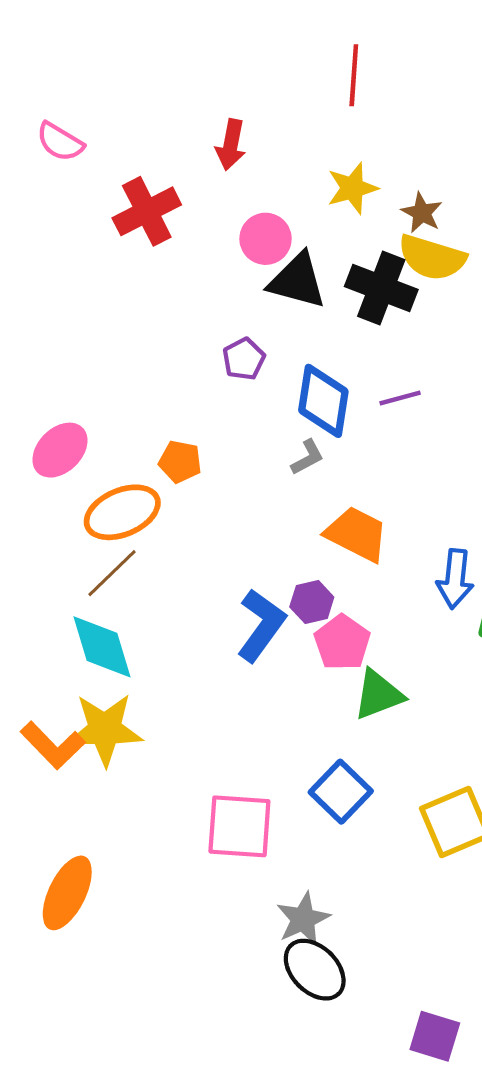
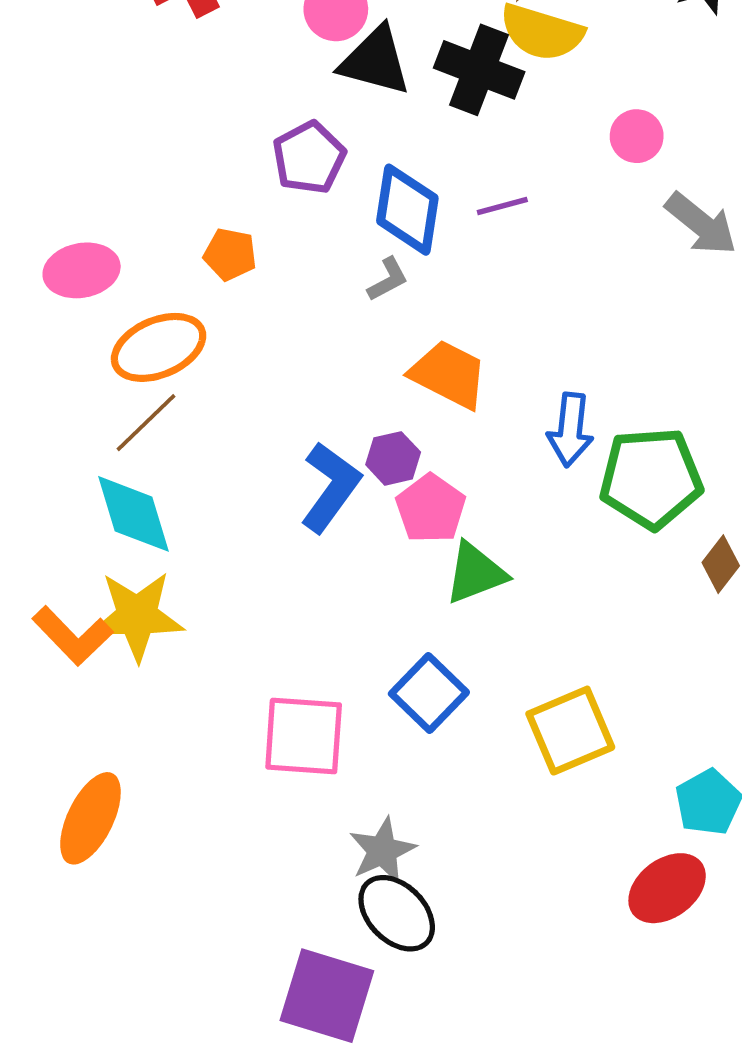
purple pentagon: (244, 359) -> (309, 158), size x1.4
pink ellipse: (60, 450) -> (82, 270), turned 34
orange pentagon: (180, 462) -> (230, 254), moved
purple square: (435, 1036) -> (327, 996), moved, size x1.5

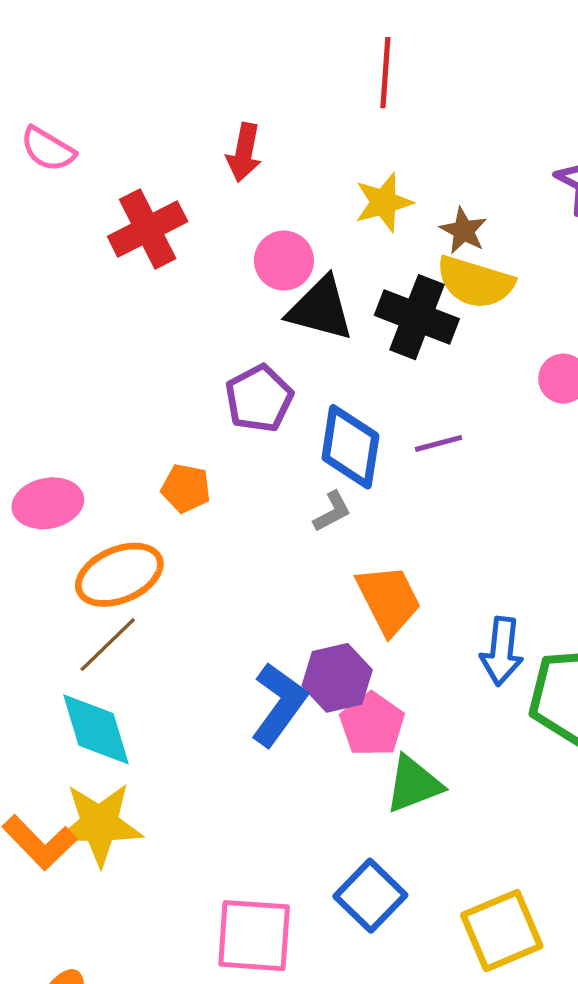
orange trapezoid: (449, 374) -> (389, 600), turned 36
purple hexagon: (393, 458) -> (337, 678), size x1.4

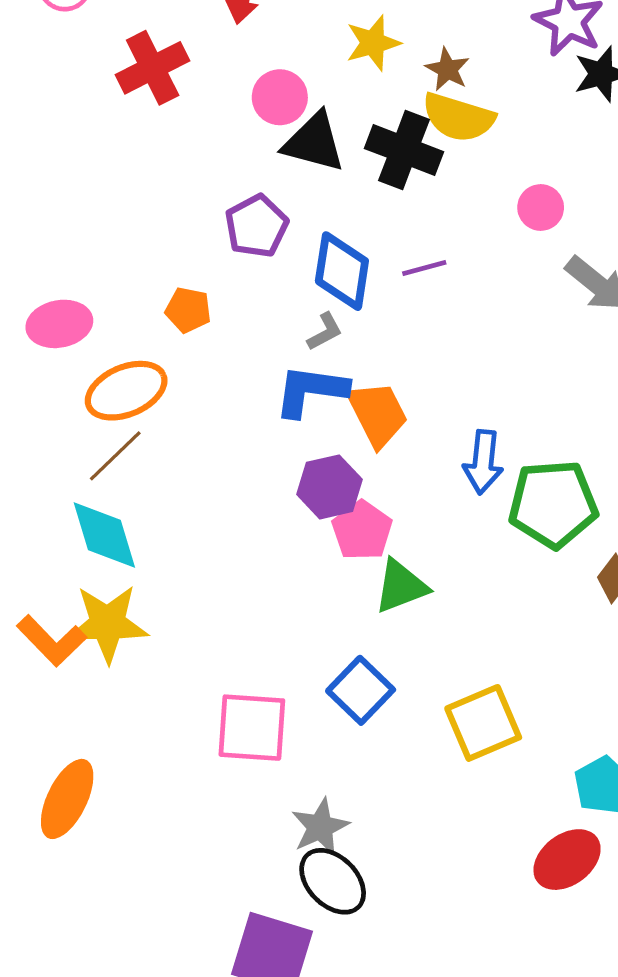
blue L-shape: (279, 704) -> (311, 391), moved, turned -118

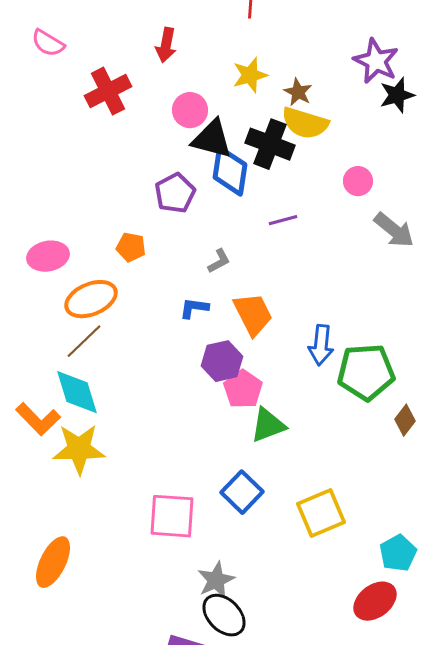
blue diamond: (342, 271) -> (230, 171), moved
blue L-shape: (311, 391) -> (194, 308), moved, size x0.6
orange L-shape: (52, 641) -> (38, 419), moved

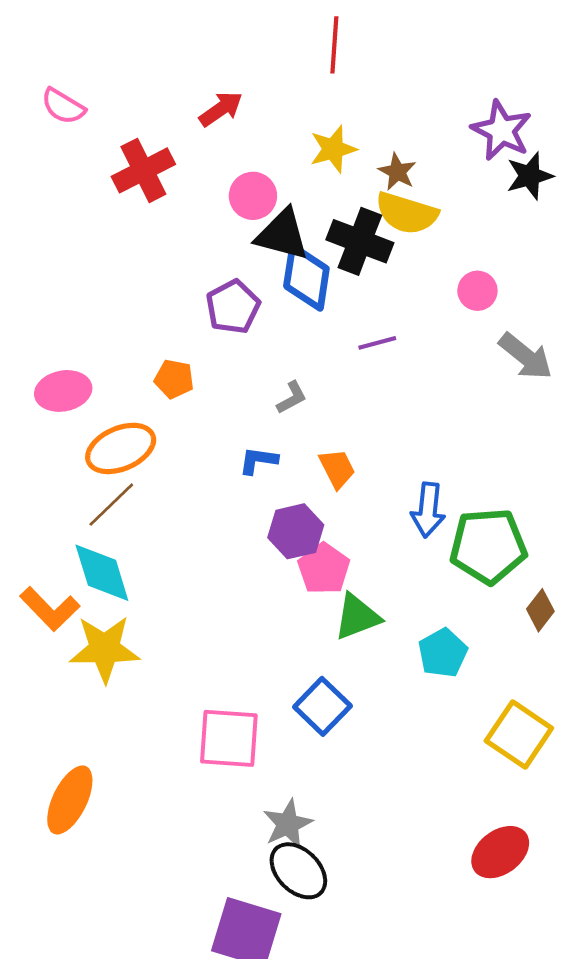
red arrow: (166, 45) -> (221, 109), turned -136
orange trapezoid: (253, 314) -> (337, 469), size x0.7
yellow square: (321, 513) -> (519, 734), moved, turned -33
cyan pentagon: (398, 553) -> (443, 653), moved

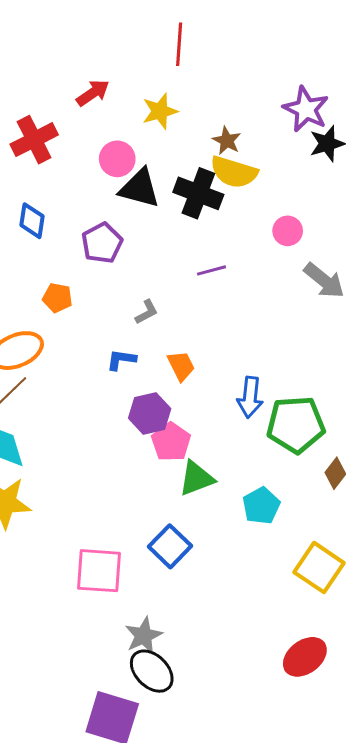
yellow star: (333, 149) -> (160, 111), moved
blue diamond: (306, 277) -> (32, 221), moved, size x0.7

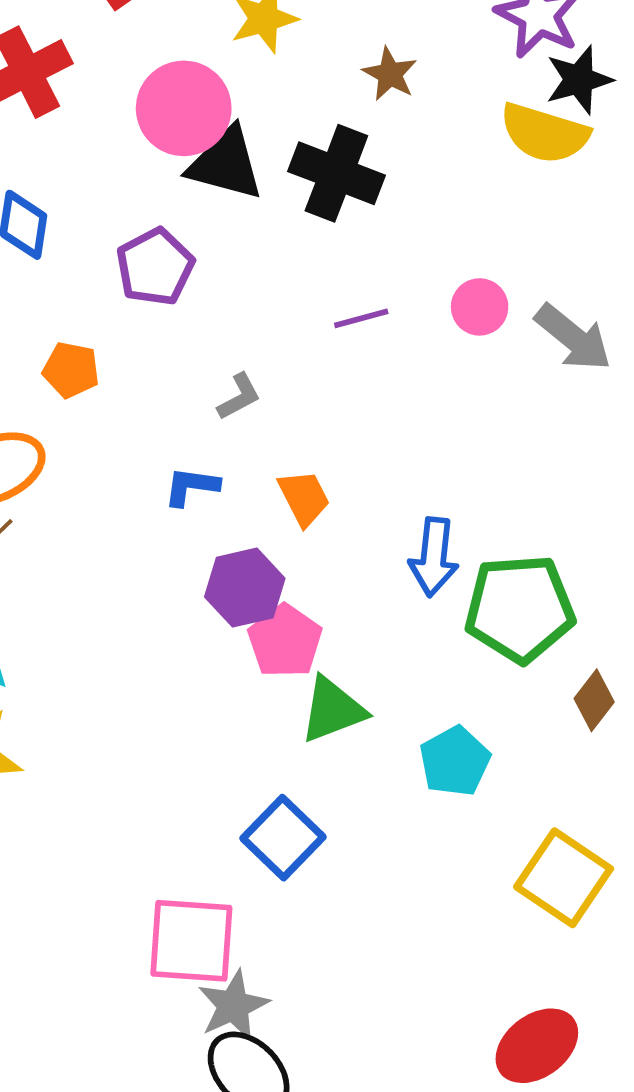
pink circle: (117, 159) -> (184, 108), size x1.4
yellow semicircle: (234, 172) -> (545, 133), moved
pink circle: (288, 231) -> (480, 307), moved
pink square: (99, 571) -> (191, 941), moved

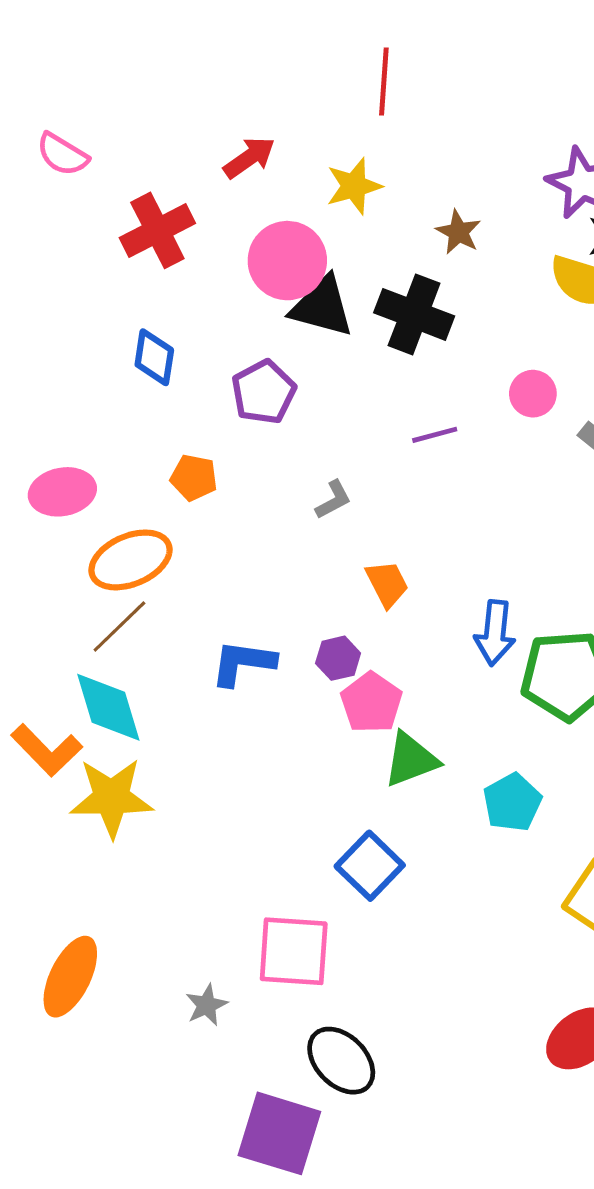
pink circle: (480, 307) -> (533, 394), moved
blue L-shape: (191, 486) -> (243, 663), moved, size x1.4
purple hexagon: (245, 588) -> (338, 658), size x0.7
gray star: (233, 1006) -> (207, 1005), moved, size x0.7

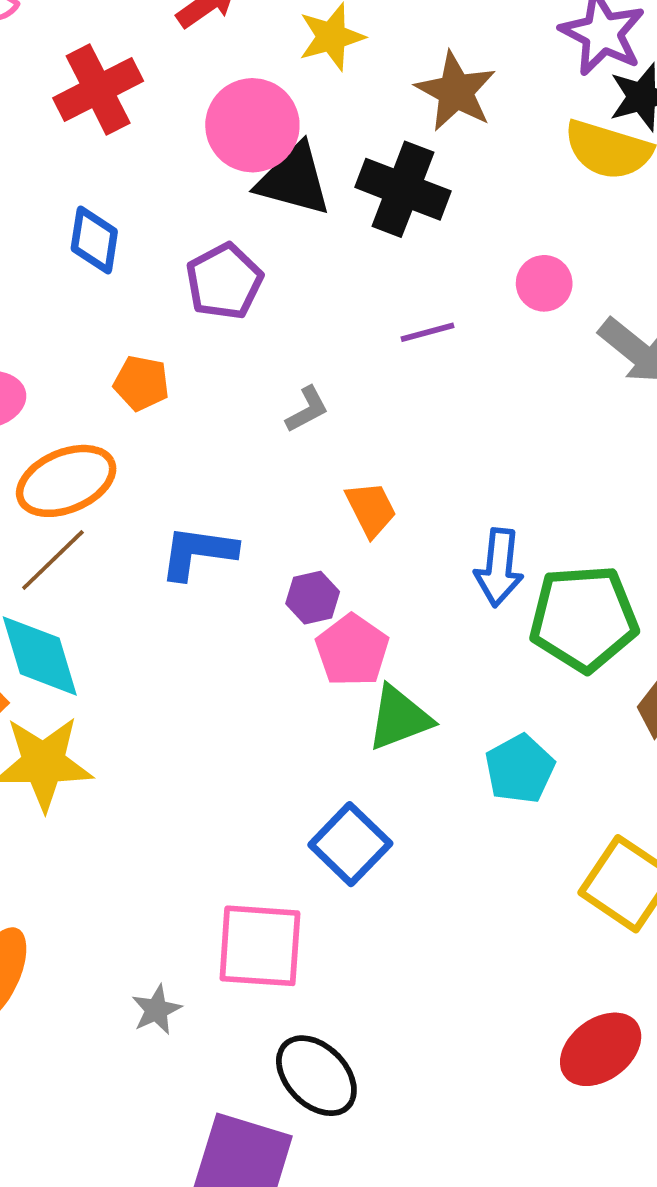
brown star: (458, 232) -> (456, 91), size x1.5
blue L-shape: (243, 663) -> (198, 552), moved

